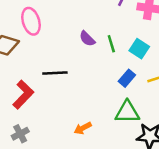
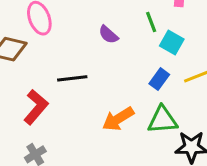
green line: (111, 44) -> (151, 22), moved
orange arrow: (83, 128) -> (118, 119), moved, size x1.5

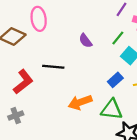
green line: (151, 22) -> (118, 38), turned 48

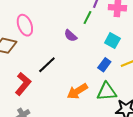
green line: (118, 38) -> (87, 17), moved
black line: (53, 67) -> (47, 65), turned -36

